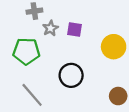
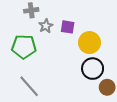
yellow circle: (114, 47) -> (89, 43), moved
black circle: (71, 75) -> (93, 69), moved

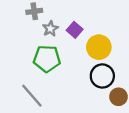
purple square: (68, 27) -> (75, 30), turned 32
green pentagon: (24, 47) -> (47, 59), moved

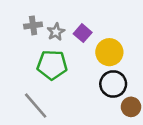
gray cross: (34, 11) -> (33, 25), moved

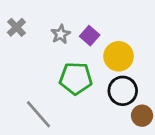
gray cross: (33, 25) -> (16, 27), moved, turned -36
green pentagon: (52, 65) -> (76, 78), moved

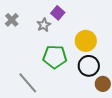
purple square: (90, 36) -> (58, 13), moved

